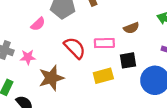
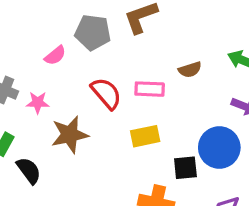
black square: (128, 60) -> (185, 168), moved

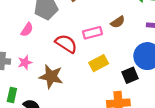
brown semicircle: (190, 70) -> (118, 22), moved
brown star: (70, 135) -> (51, 77), turned -30

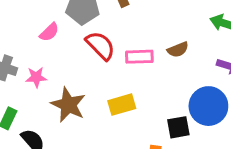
red semicircle: (66, 44) -> (100, 46), moved
yellow rectangle: (99, 63) -> (122, 105), moved

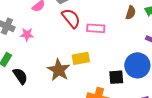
brown semicircle: (178, 50) -> (131, 13), moved, turned -56
brown star: (68, 105) -> (59, 70), moved

